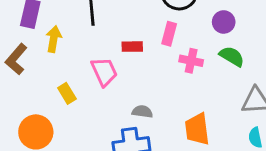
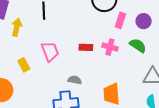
purple circle: (224, 22) -> (144, 21), moved
pink rectangle: (169, 34) -> (120, 20), moved
red rectangle: (132, 47) -> (86, 47), moved

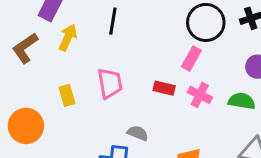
pink rectangle: (120, 20) -> (191, 59), moved
green semicircle: (138, 45) -> (242, 101), turned -36

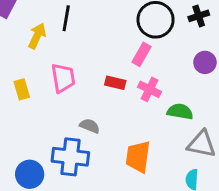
yellow arrow: (68, 37) -> (37, 36), moved
green semicircle: (242, 101) -> (180, 112), moved

